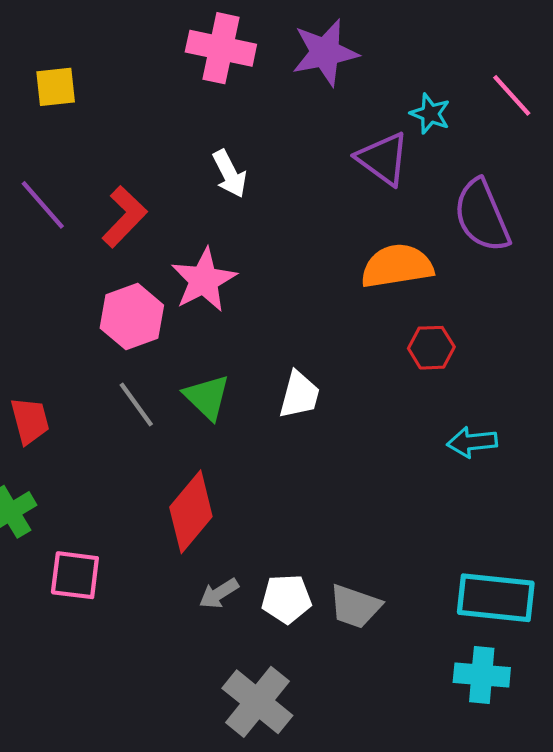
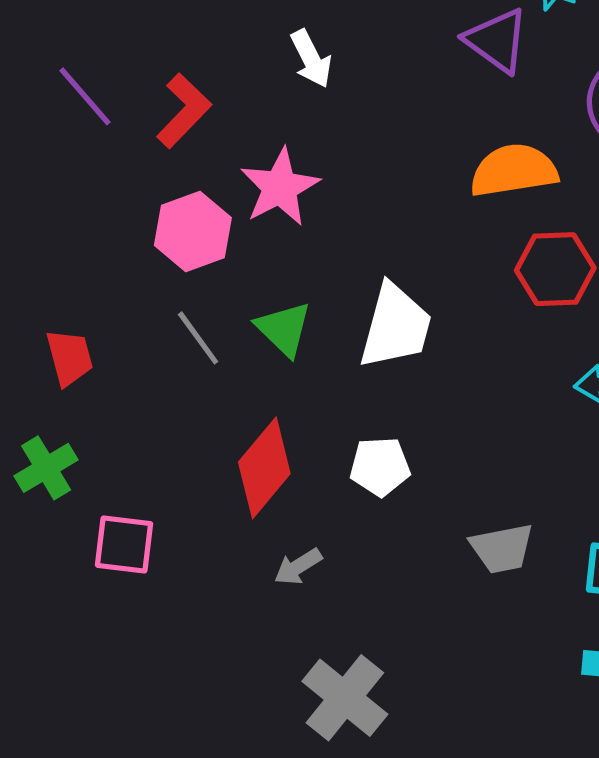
red hexagon: (431, 348) -> (555, 269), size x1.4
white trapezoid: (299, 395) -> (395, 326), size x1.5
white pentagon: (286, 599) -> (380, 467), moved
gray trapezoid: (355, 606) -> (502, 548), moved, turned -30

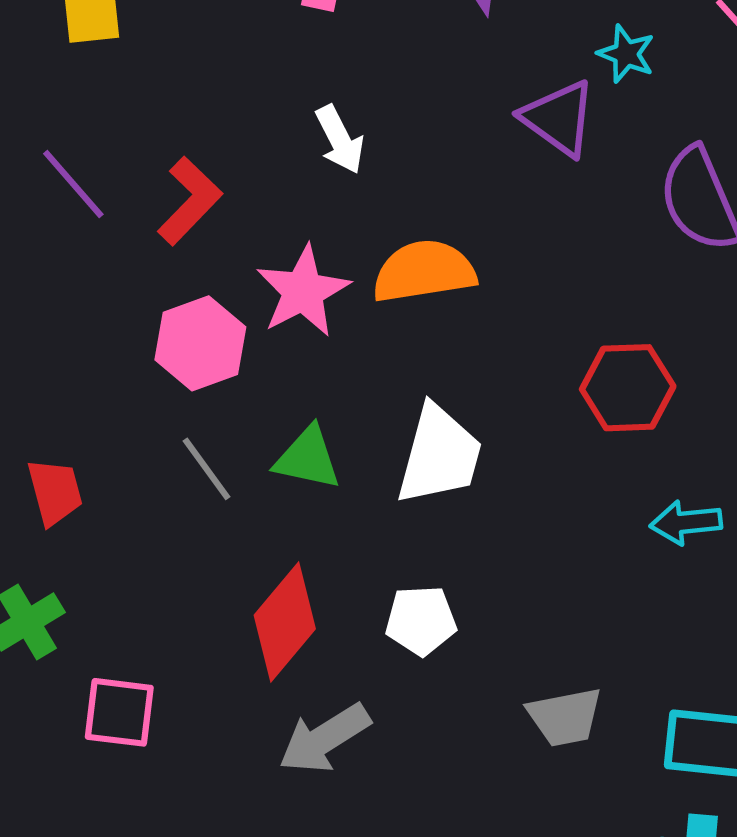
orange semicircle: (514, 170) -> (424, 271), moved
green triangle: (284, 329) -> (308, 458), turned -32
gray arrow: (298, 567) -> (324, 738), size x1.6

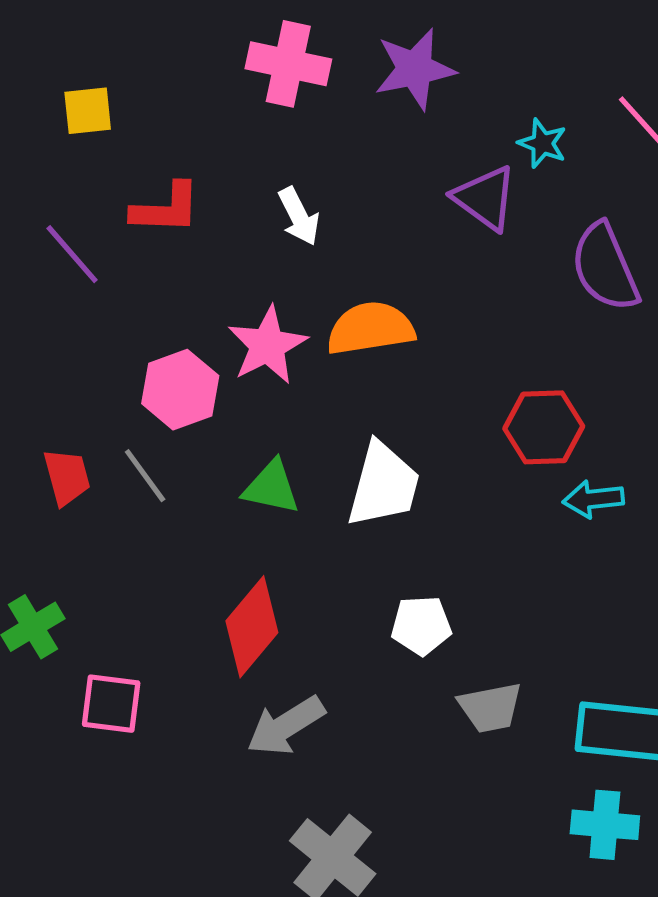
red L-shape: (190, 201) -> (166, 208), moved, turned 48
gray line: (207, 469) -> (145, 476), moved
red trapezoid: (55, 492) -> (67, 477), moved
cyan arrow: (686, 522) -> (593, 499), moved
white pentagon: (421, 620) -> (421, 625), moved

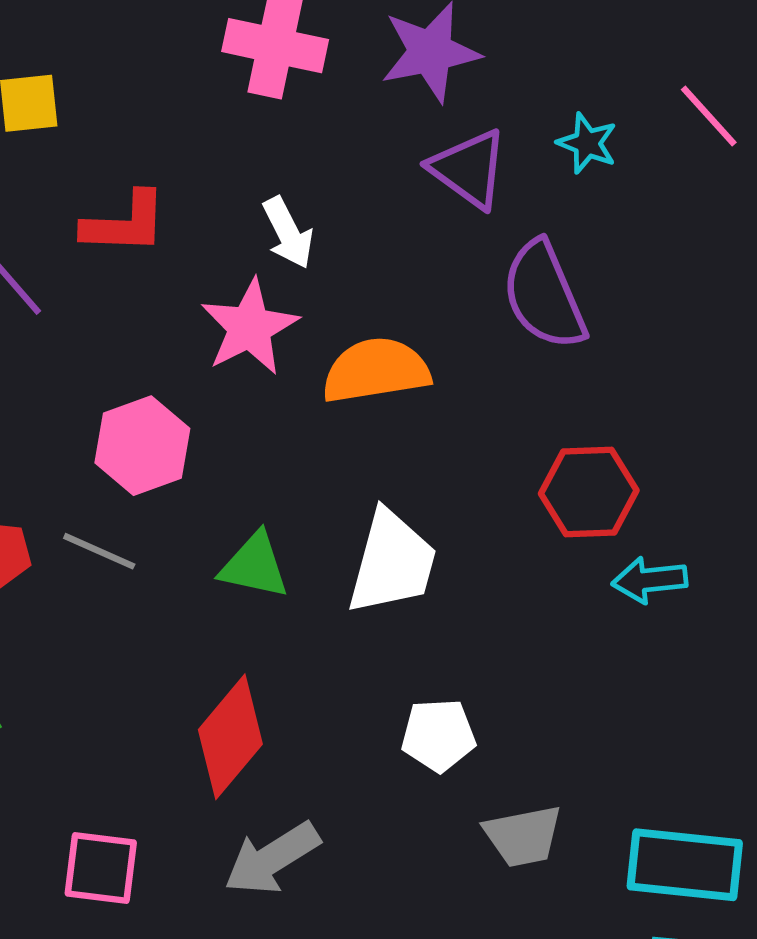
purple triangle: (485, 198) -> (469, 169), moved
purple semicircle: (605, 267) -> (544, 295), moved
pink star: (267, 345) -> (250, 327), moved
gray line: (145, 476) -> (99, 551), turned -30
pink square: (111, 704) -> (101, 868), moved

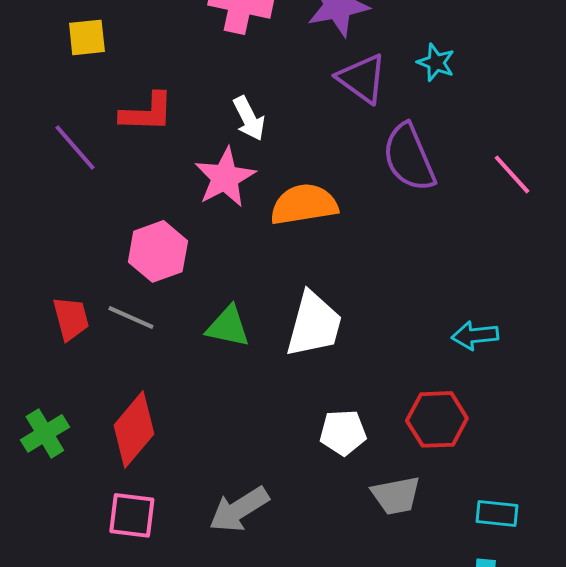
pink line: (709, 116) -> (512, 174), moved
red hexagon: (589, 492) -> (437, 419), moved
red diamond: (230, 737) -> (134, 429), moved
cyan rectangle: (685, 865) -> (497, 513), size x0.6

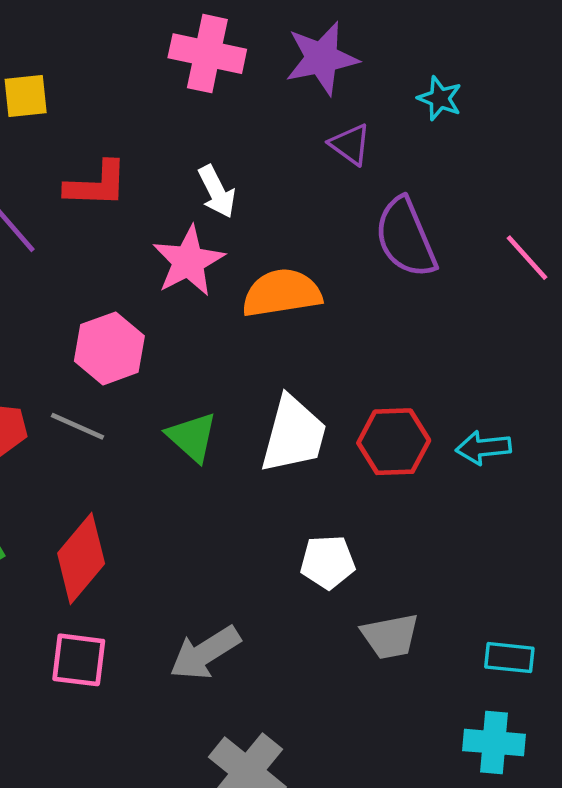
cyan star: (436, 62) -> (440, 98), moved
purple triangle: (362, 78) -> (350, 144), size x0.7
green triangle: (228, 326) -> (192, 437), turned 30
red hexagon: (437, 419) -> (394, 442), moved

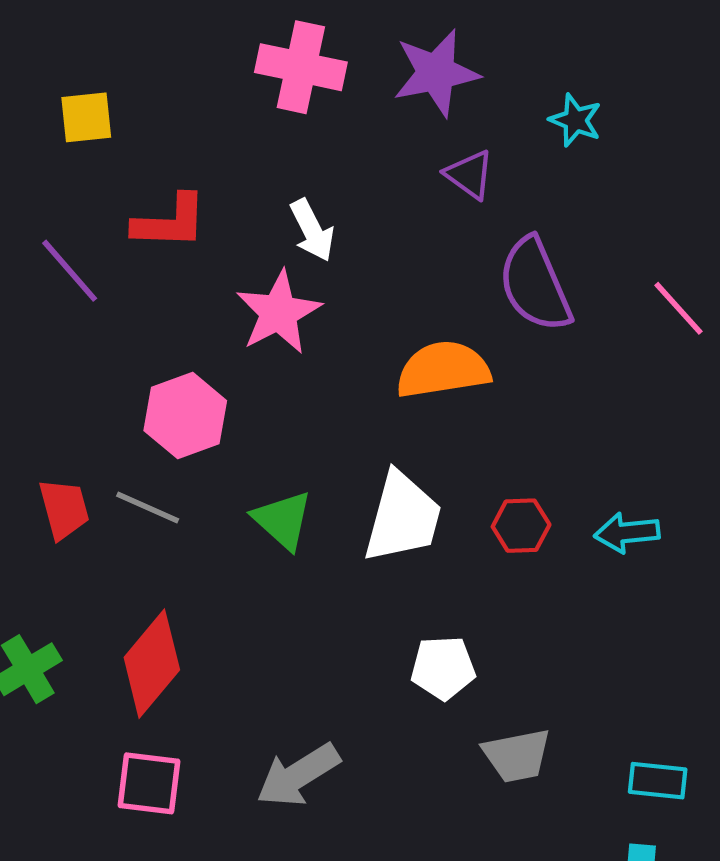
orange semicircle: (282, 293) -> (443, 370), moved
red hexagon: (394, 442) -> (521, 526), size x0.7

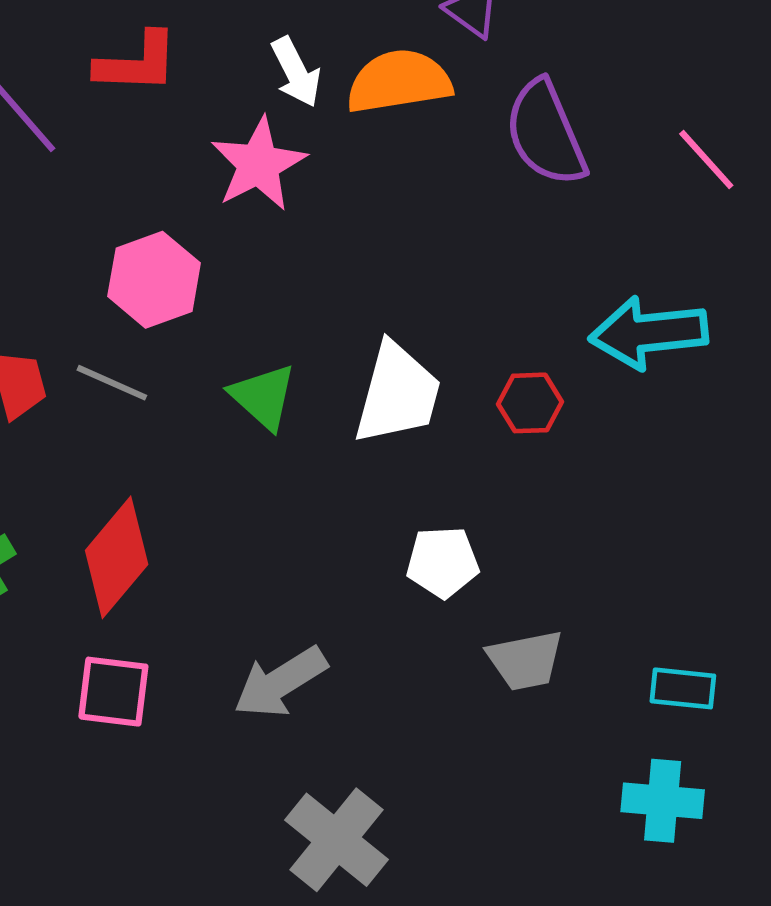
orange semicircle: (443, 370) -> (399, 82), moved
cyan arrow: (627, 533) -> (649, 333), moved, size x1.6

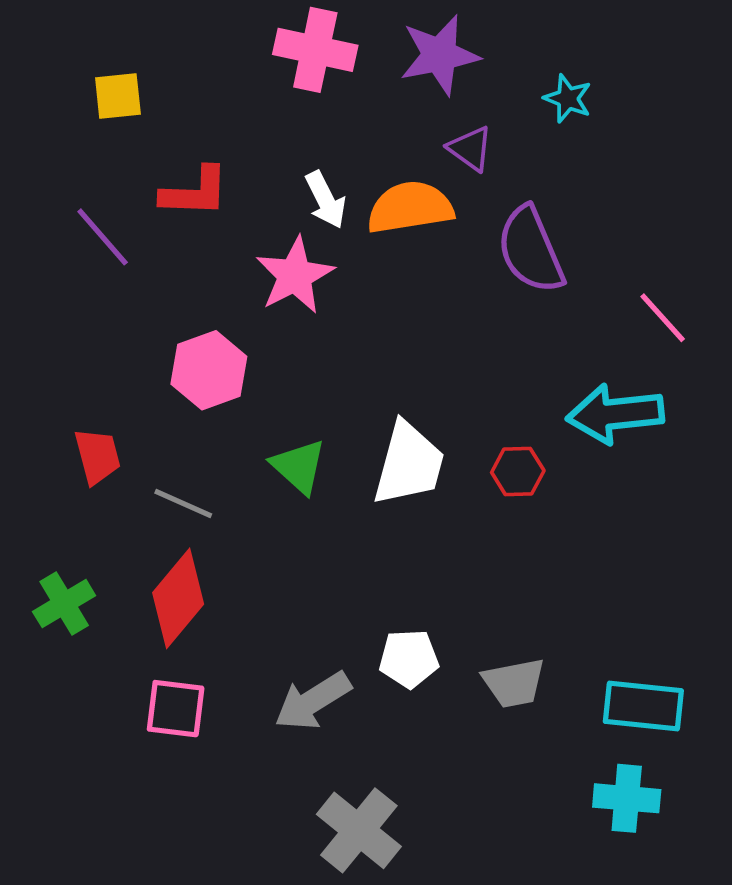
pink line: (706, 160) -> (663, 318), moved
gray line: (112, 383) -> (183, 504), moved
white pentagon: (443, 562) -> (409, 659), moved
cyan rectangle: (683, 688) -> (643, 706), size x1.5

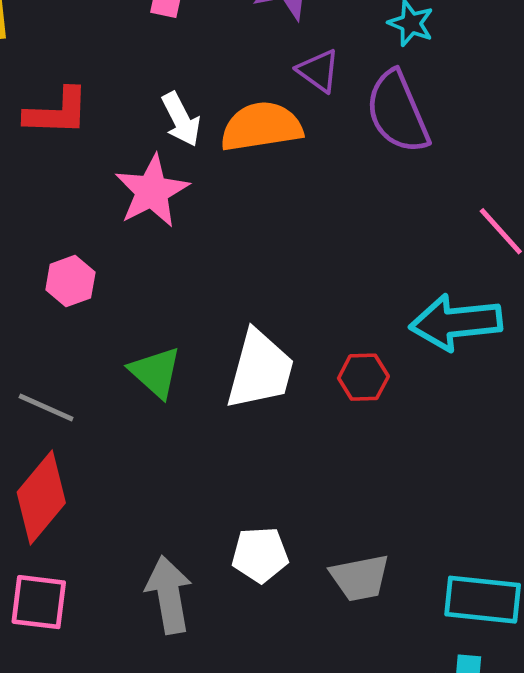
purple semicircle: (531, 250) -> (397, 112), moved
pink hexagon: (209, 370) -> (70, 281), size x0.7
gray arrow: (313, 701) -> (169, 595), turned 112

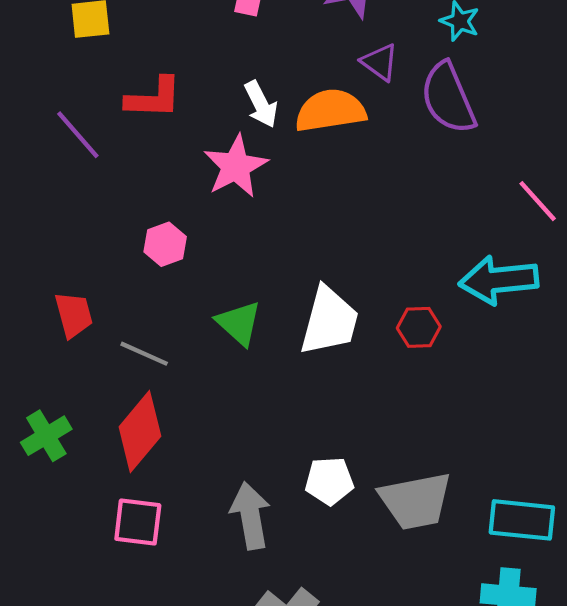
gray trapezoid: (360, 578) -> (416, 501), size x1.4

